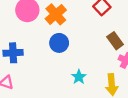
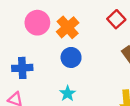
cyan star: (79, 77) -> (68, 93), moved

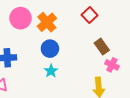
cyan star: (68, 93) -> (51, 71), moved

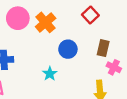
brown rectangle: (102, 47) -> (103, 48), turned 49
blue circle: (50, 49) -> (68, 49), moved

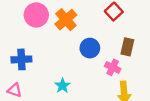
pink cross: (114, 67) -> (113, 67), moved
cyan star: (50, 74) -> (62, 86), moved

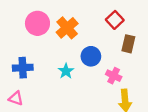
brown rectangle: (127, 47) -> (128, 44), moved
cyan star: (62, 86) -> (66, 71), moved

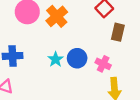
blue circle: (91, 56) -> (77, 58), moved

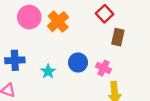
cyan star: (56, 59) -> (48, 71), moved

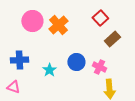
brown rectangle: (118, 37) -> (112, 39), turned 35

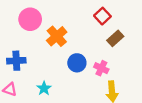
orange cross: (58, 25) -> (57, 36), moved
cyan star: (49, 70) -> (44, 88), moved

